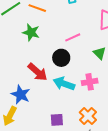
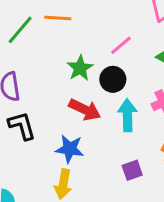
green star: (31, 32) -> (80, 68), moved, turned -30
cyan arrow: (64, 84) -> (127, 115), turned 85

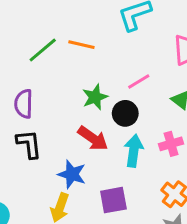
purple square: (132, 170) -> (113, 200), moved, size x1.4

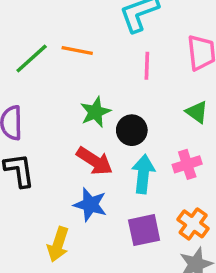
pink line: (139, 82) -> (147, 66), moved, turned -55
blue star: (72, 174) -> (90, 205), moved
purple square: (113, 200) -> (144, 230), moved

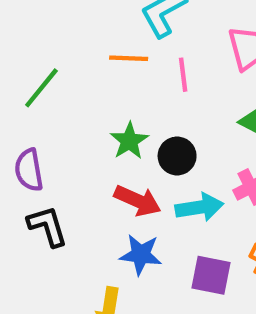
orange line: (77, 51) -> (129, 58), moved
cyan arrow: (143, 174) -> (199, 207), turned 84
purple square: (144, 230) -> (211, 275), turned 32

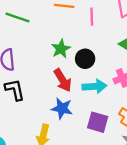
green line: (41, 88) -> (17, 17), turned 65
red arrow: (138, 201) -> (63, 80), turned 30

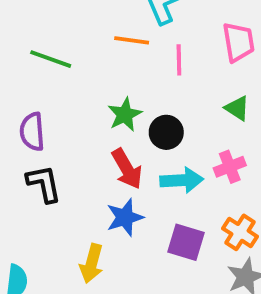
blue star: (62, 108) -> (125, 217), turned -30

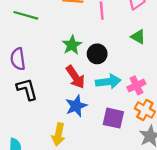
pink cross: (230, 167) -> (136, 85), moved

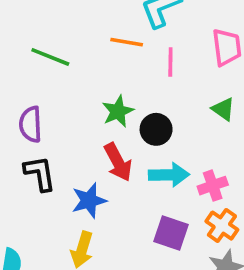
blue star: (76, 106) -> (89, 201), moved

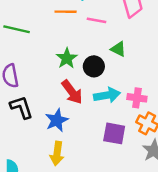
pink line: (170, 62) -> (96, 20), turned -72
green triangle: (223, 109) -> (118, 49), moved
pink cross: (213, 186) -> (137, 98), turned 36

